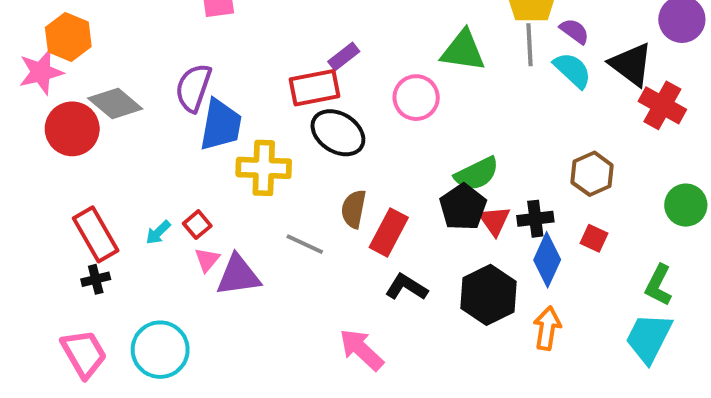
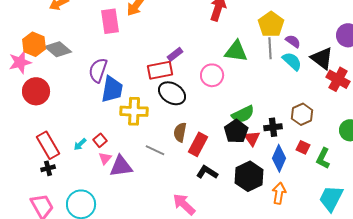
gray diamond: (115, 103) -> (58, 49), moved
black cross: (535, 219) -> (273, 127), moved
green L-shape: (658, 285) -> (323, 158), moved

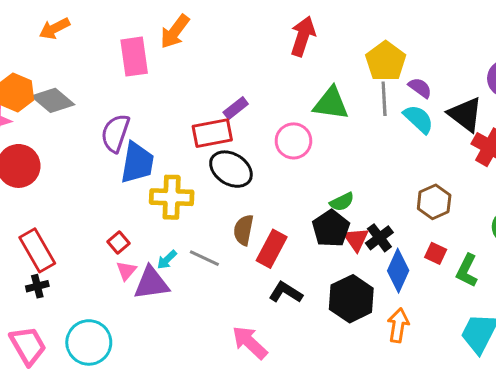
green semicircle: (243, 114) -> (342, 202), size x0.7
black cross: (273, 127) -> (379, 238), moved, turned -30
cyan arrow: (80, 144) -> (167, 260), moved

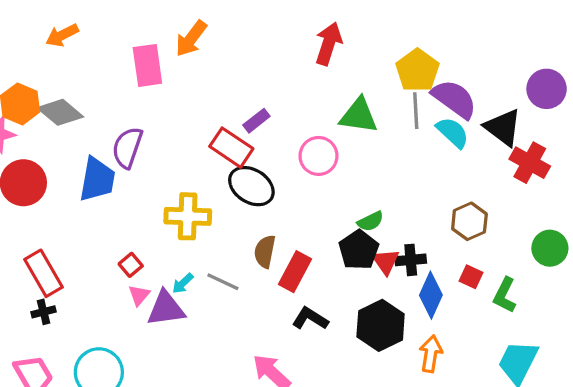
purple semicircle: (420, 88) -> (454, 99), size x1.8
red rectangle: (212, 133) -> (231, 148), turned 45
blue trapezoid: (137, 163) -> (97, 179), moved
black cross: (379, 238) -> (411, 260), turned 32

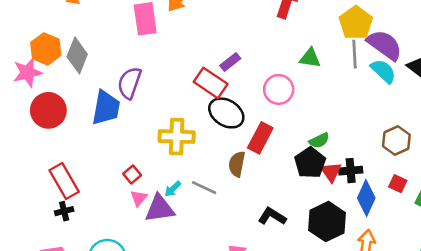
gray diamond: (60, 112) -> (77, 55), turned 72
green triangle: (359, 116) -> (310, 58), size x0.7
red rectangle: (295, 272) -> (260, 138), moved

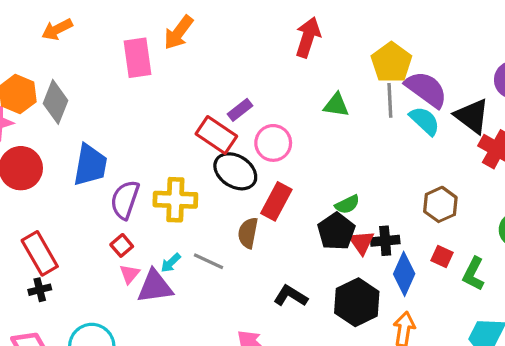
purple semicircle: (130, 83) -> (125, 200), moved
pink circle: (279, 89) -> (273, 143), moved

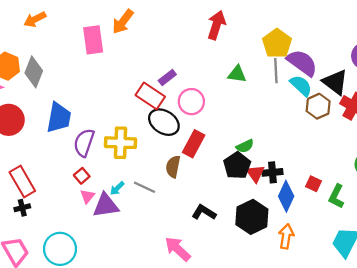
brown hexagon: (440, 204) -> (318, 106), moved

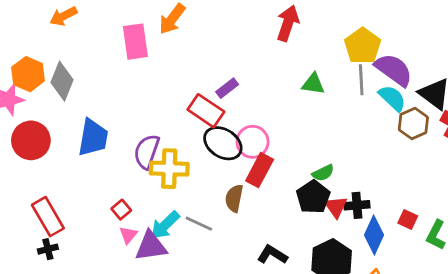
pink circle: (191, 102) -> (253, 142), moved
purple semicircle: (84, 143) -> (147, 152), moved
cyan arrow: (117, 188) -> (165, 225), size x1.6

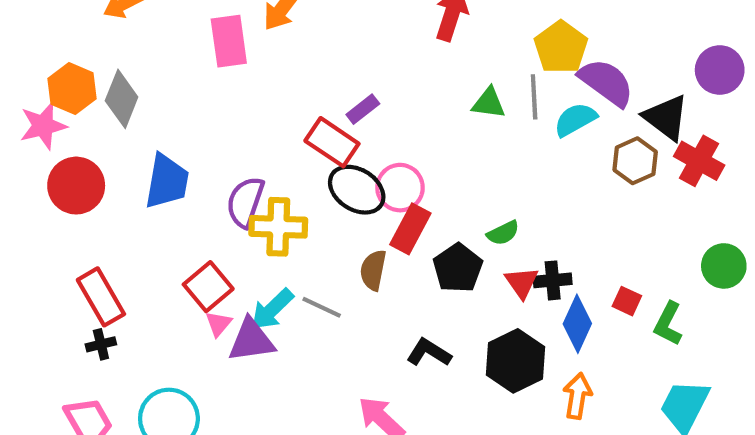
gray line: (361, 80) -> (534, 97), moved
cyan semicircle: (392, 98) -> (575, 120), moved, turned -72
black pentagon: (313, 197) -> (458, 268), moved
red square: (121, 210) -> (208, 287), size x1.6

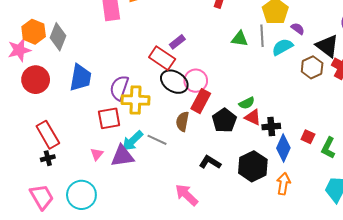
purple semicircle: (606, 82) -> (298, 29), size x0.5
red triangle: (522, 282) -> (253, 117), moved, turned -30
red square: (208, 287) -> (109, 118), moved, turned 30
pink triangle: (218, 324) -> (97, 154), moved

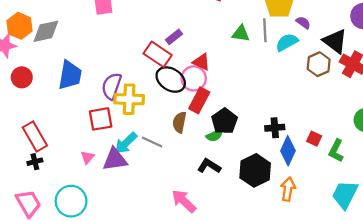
gray diamond: (58, 37) -> (46, 31), turned 56
red circle: (36, 80) -> (22, 77), size x0.7
green semicircle: (247, 103) -> (215, 135), moved
red triangle: (253, 117) -> (201, 62), moved

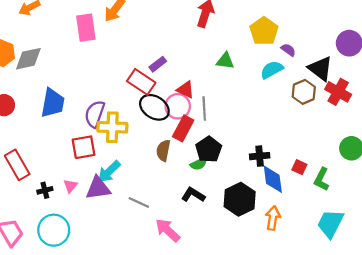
gray line: (265, 30) -> (204, 108), moved
gray line: (152, 142) -> (139, 203), moved
blue diamond: (288, 151) -> (273, 179), turned -32
black cross: (35, 162) -> (45, 190), moved

